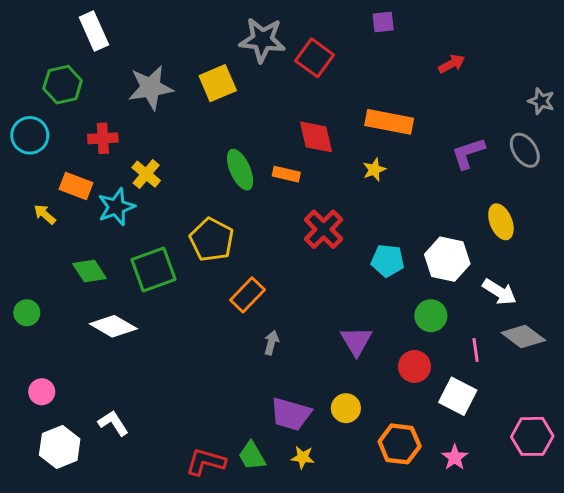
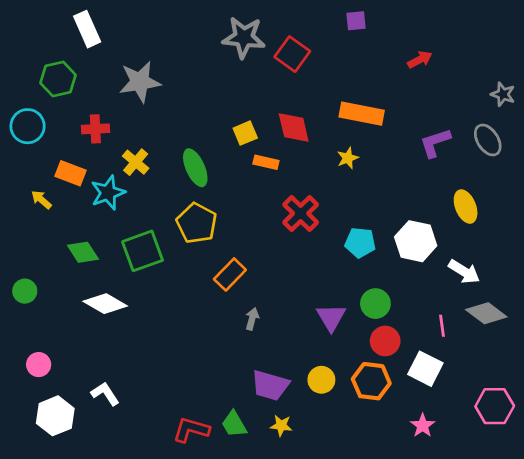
yellow square: (218, 83) -> (245, 133), moved, size x0.7
green ellipse: (240, 170) -> (195, 168), moved
green circle: (431, 316) -> (375, 304), moved
orange hexagon: (400, 444) -> (371, 381), moved

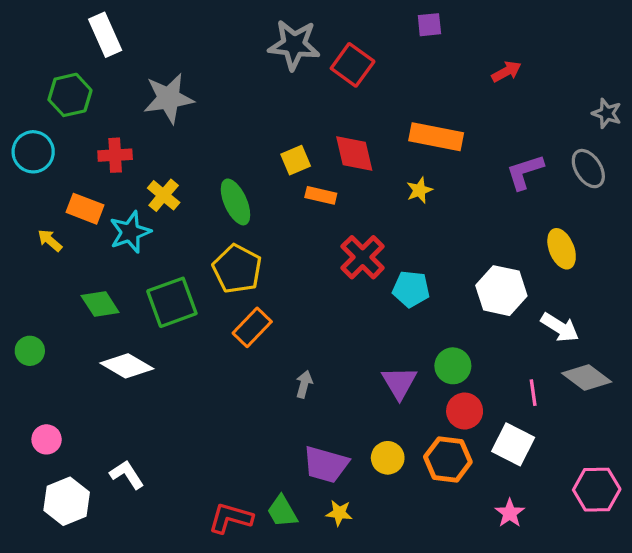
cyan pentagon: (360, 243) -> (411, 289), moved
orange rectangle: (230, 274) -> (252, 327), moved

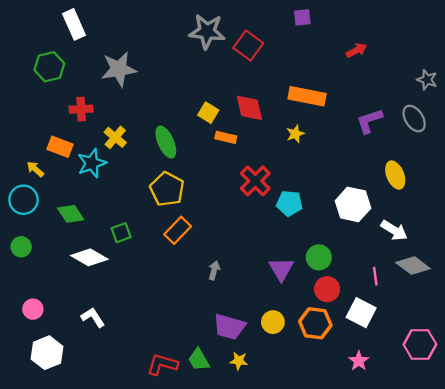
cyan circle: (33, 152) -> (23, 200), moved
yellow square: (296, 160) -> (208, 113), turned -36
green square: (172, 302) -> (121, 233), moved, size x0.6
white L-shape: (127, 475) -> (93, 317), moved

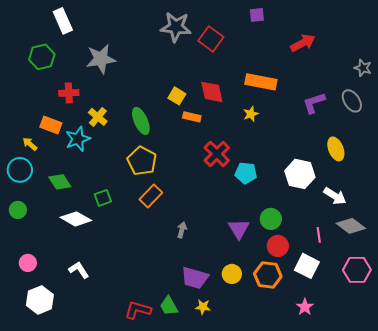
red arrow: (356, 50) -> (303, 43), size x1.4
pink hexagon: (420, 344) -> (357, 270), moved

